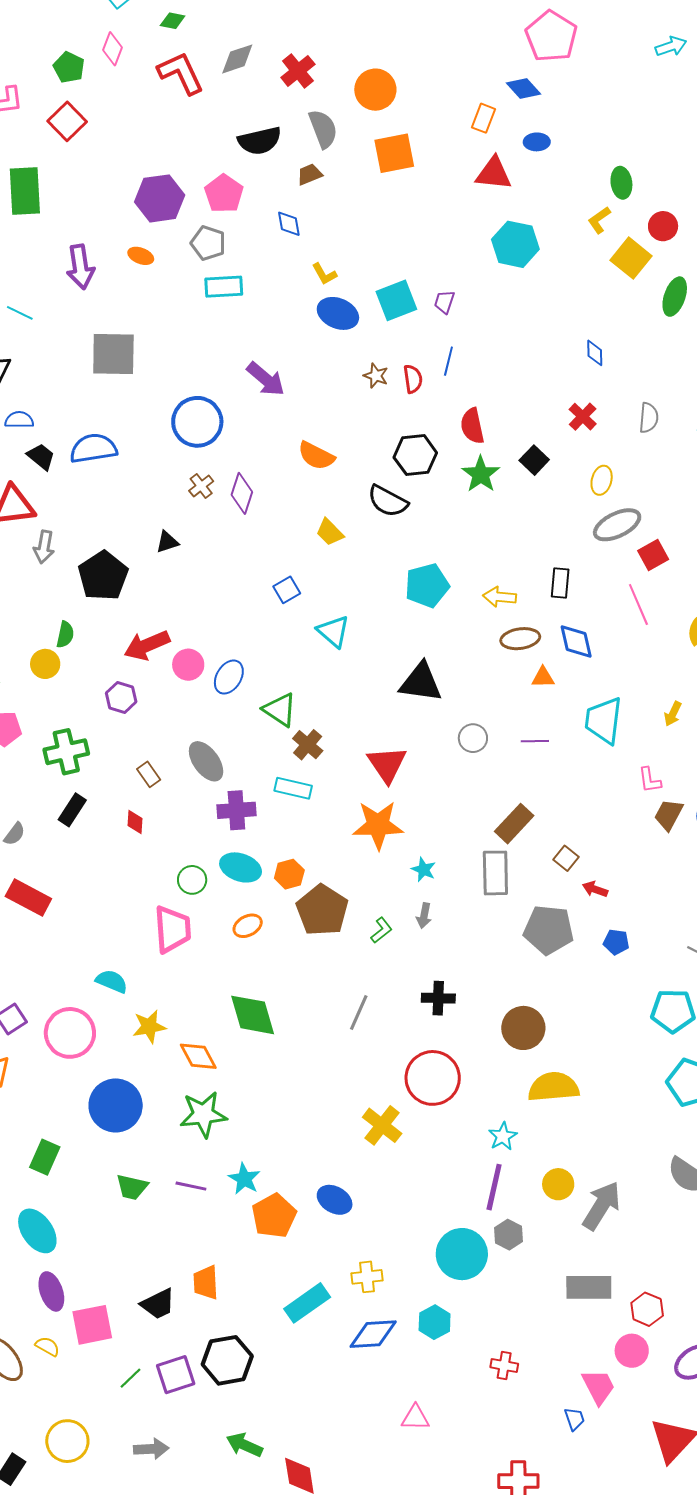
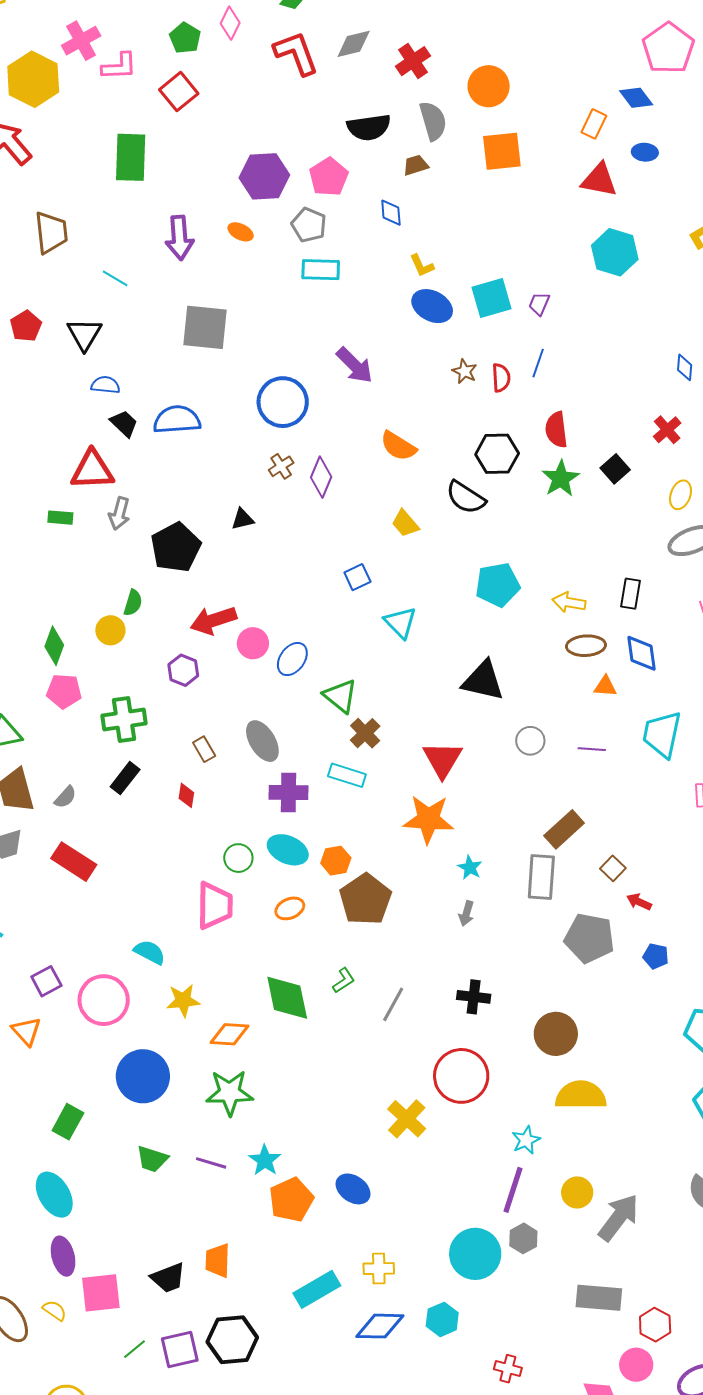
green L-shape: (382, 930) -> (344, 980), moved
orange diamond: (198, 1056) -> (229, 1034), turned -63

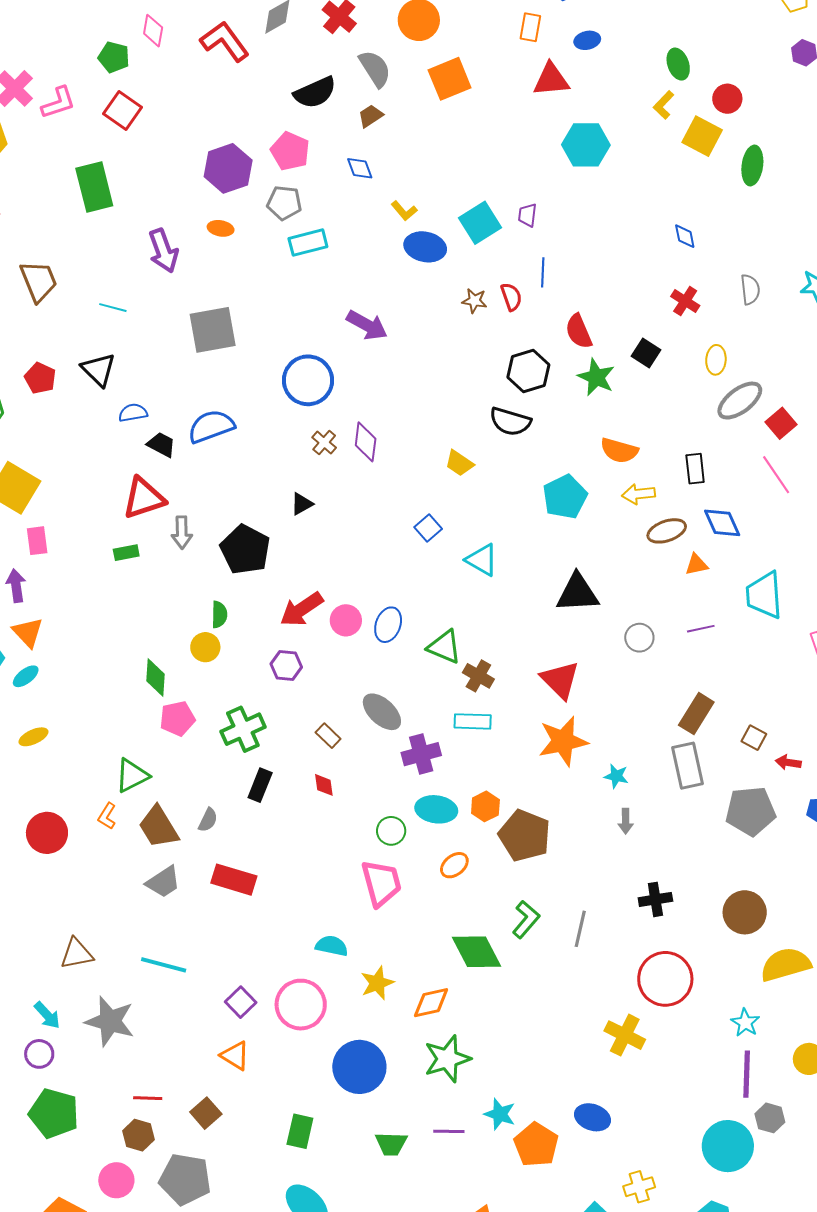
orange semicircle: (398, 446) -> (619, 450), moved
green L-shape: (344, 980) -> (526, 919), size x1.4

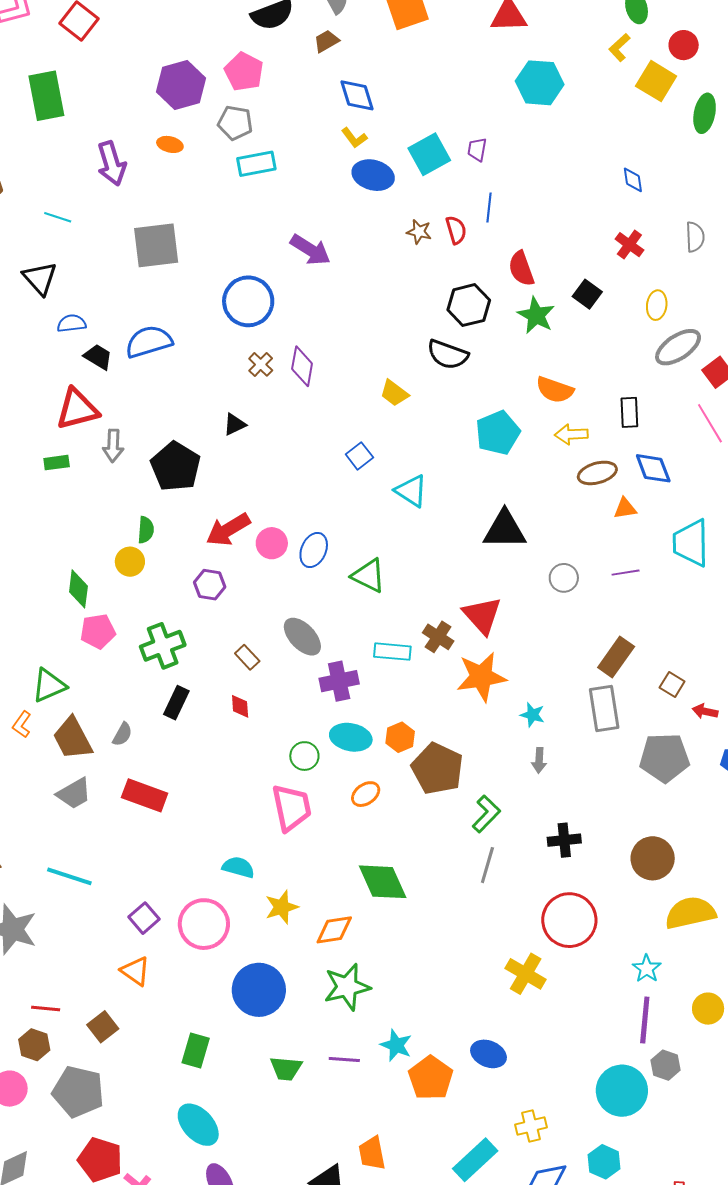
blue diamond: (360, 168) -> (357, 95), moved, size x1.4
brown cross: (478, 676) -> (438, 637), moved
green L-shape: (526, 919) -> (486, 814), moved

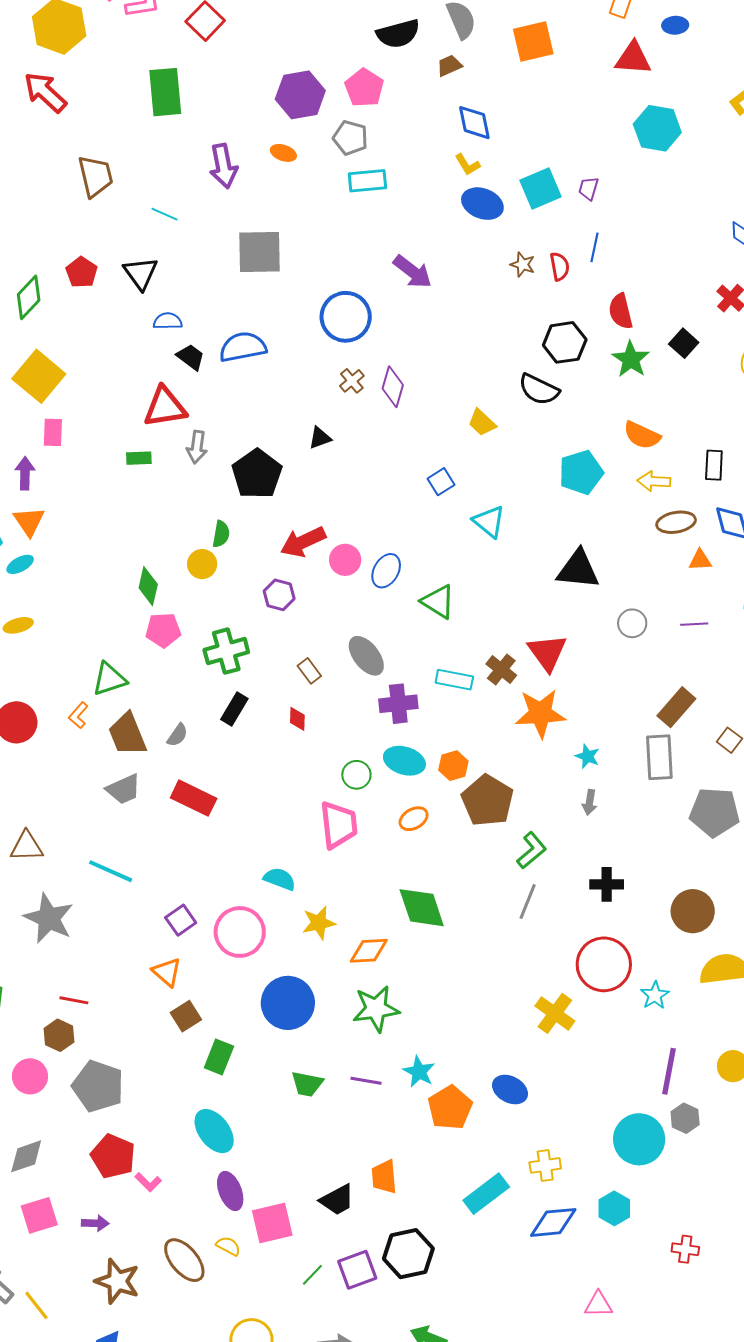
cyan star: (647, 969) -> (655, 995), moved
brown square: (103, 1027) -> (186, 1016), moved

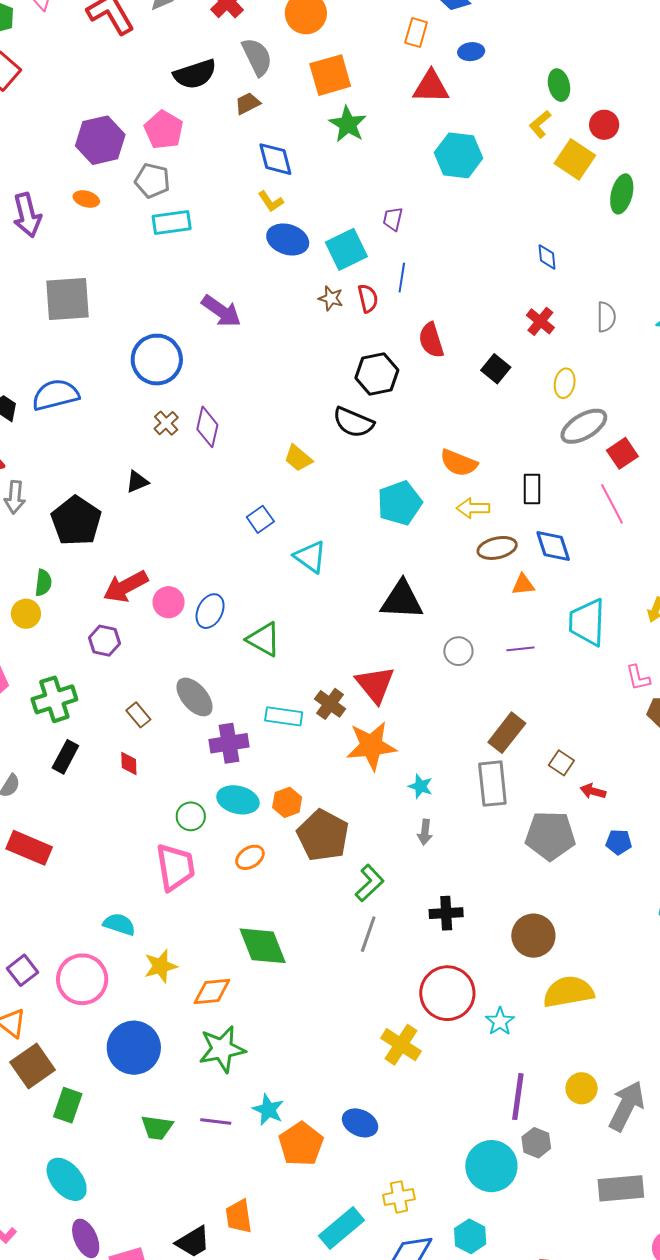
cyan square: (540, 188) -> (346, 249), moved
green star: (631, 359) -> (348, 124), moved
brown square: (186, 1016) -> (33, 1066), size x1.4

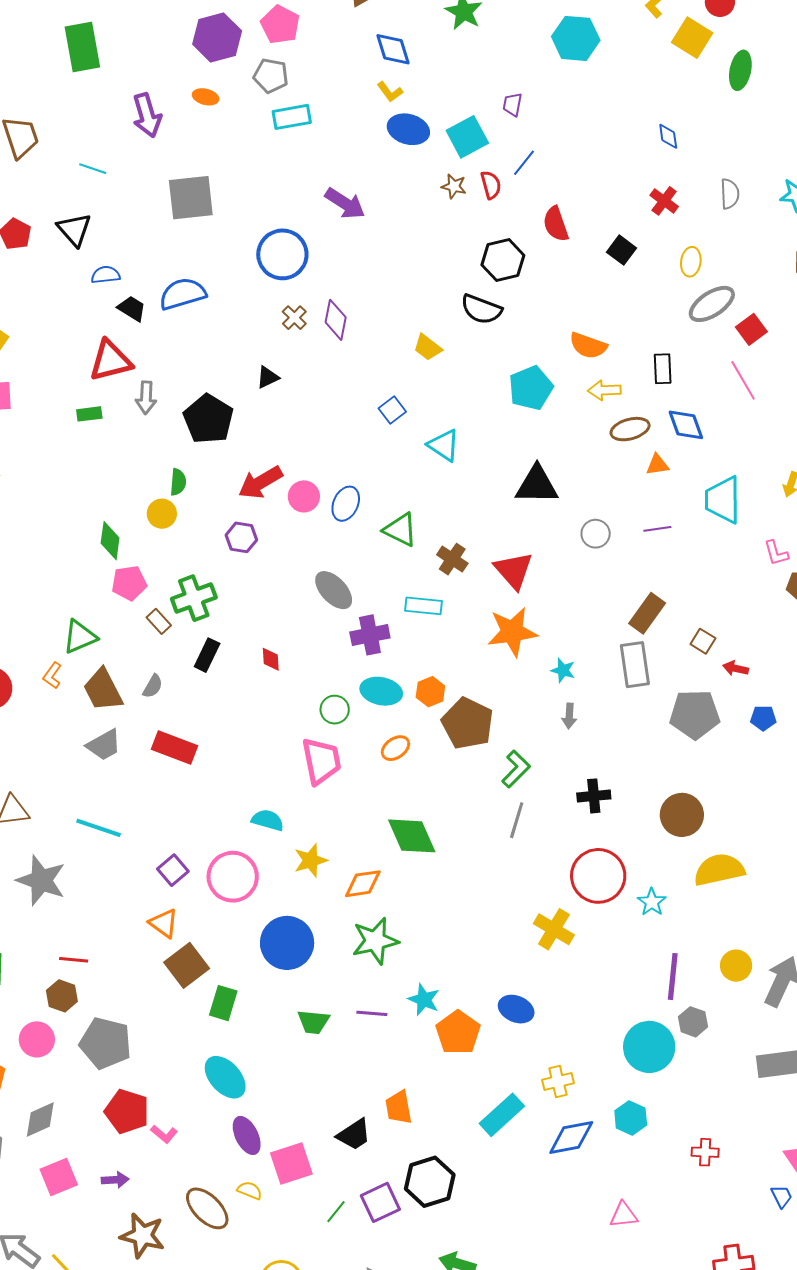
blue line: (402, 278) -> (524, 163), turned 32
brown cross: (330, 704) -> (452, 559), moved
brown rectangle: (138, 715) -> (159, 621), moved

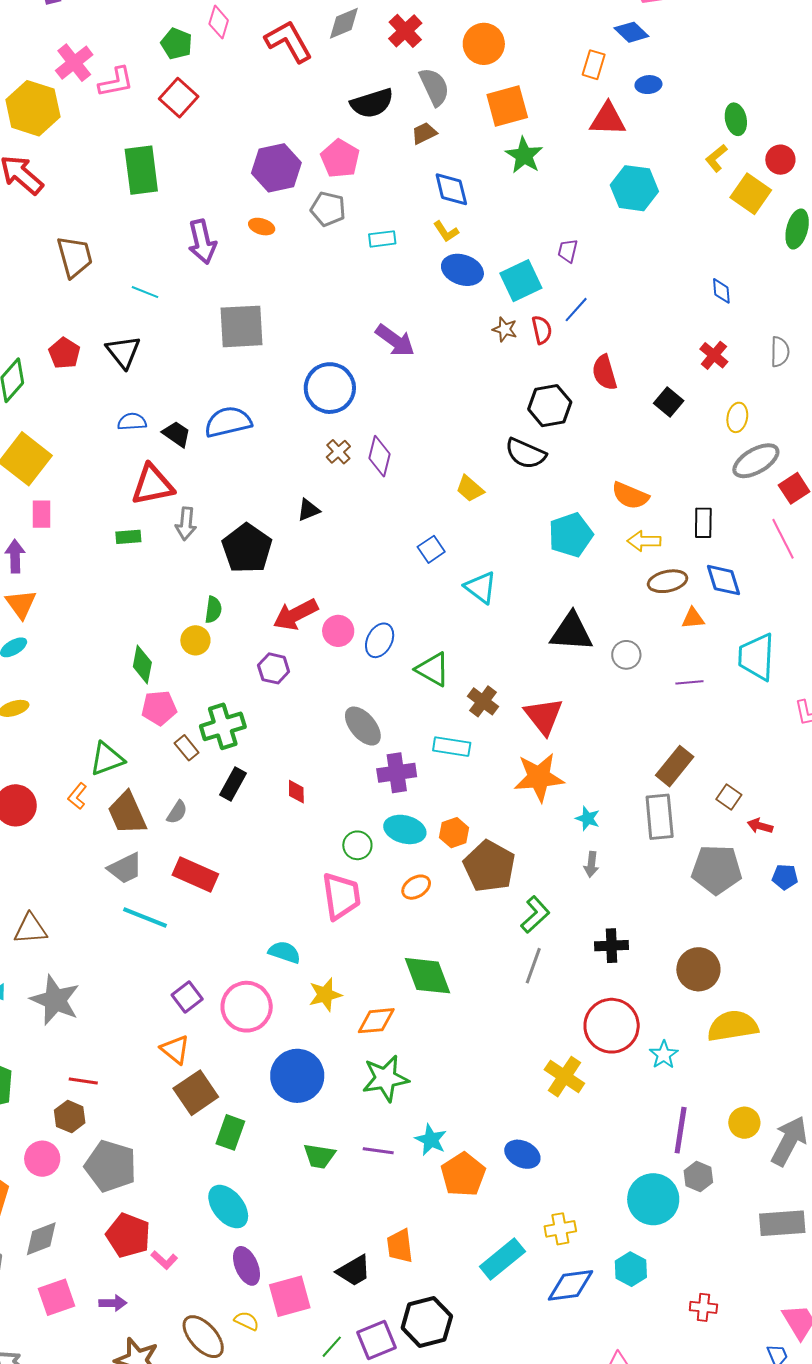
cyan rectangle: (292, 117) -> (382, 239), moved, size x0.7
blue semicircle: (106, 275) -> (132, 422), moved
gray circle: (596, 534) -> (626, 655), moved
cyan line: (99, 828) -> (145, 918), moved

